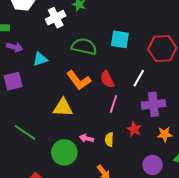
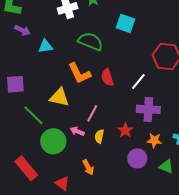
cyan square: (120, 39) -> (125, 23), moved
purple square: (13, 81) -> (15, 84), moved
pink line: (113, 104) -> (92, 113), moved
green line: (25, 132) -> (33, 115), moved
purple circle: (153, 165) -> (137, 158), moved

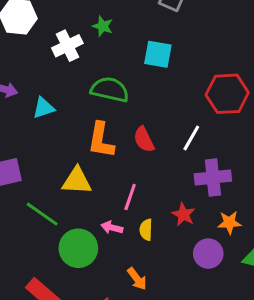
orange L-shape: (79, 73) -> (101, 140), turned 45

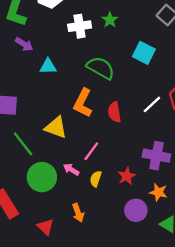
white line: (191, 138) -> (152, 104), moved

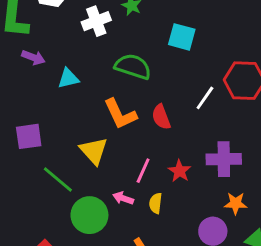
orange L-shape: (83, 103) -> (120, 114), turned -40
yellow triangle: (56, 127) -> (94, 151), turned 40
red star: (127, 176) -> (179, 171), moved

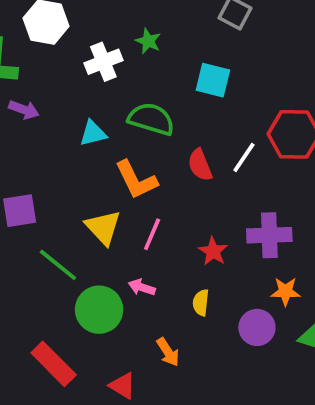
cyan triangle: (68, 78) -> (93, 133), moved
red semicircle: (161, 117) -> (200, 165), moved
pink line: (143, 171) -> (152, 234), moved
yellow semicircle: (156, 203) -> (201, 303), moved

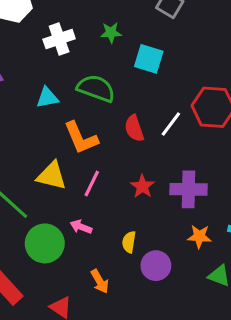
green star: (148, 41) -> (111, 33), moved, turned -30
yellow triangle: (103, 227) -> (52, 176), turned -36
red star: (213, 251) -> (142, 186), moved
purple circle: (257, 327) -> (156, 266), moved

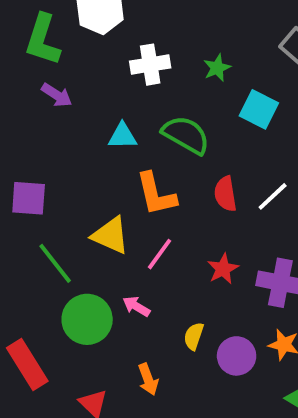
green star: (111, 33) -> (217, 68), turned -30
purple circle: (156, 266) -> (237, 356), moved

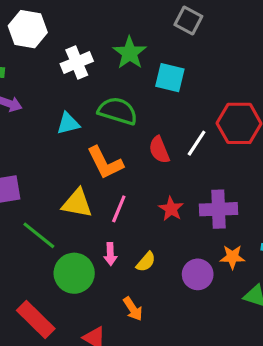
green star: (217, 68) -> (130, 53), size x1.5
pink arrow: (136, 306) -> (110, 254), turned -110
yellow semicircle: (194, 336) -> (146, 262), moved, turned -145

